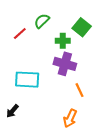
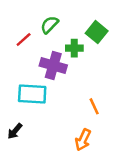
purple cross: (65, 64) -> (53, 65), moved

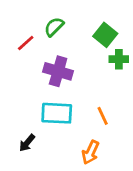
green cross: (74, 48) -> (119, 59), moved
cyan rectangle: (32, 94) -> (57, 113), moved
black arrow: (15, 131) -> (27, 143), moved

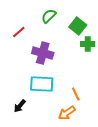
green semicircle: (54, 27) -> (49, 16), moved
orange line: (103, 116) -> (76, 94), moved
orange arrow: (90, 152) -> (67, 113), turned 30

